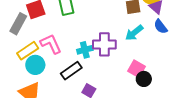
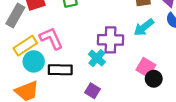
cyan cross: (85, 50) -> (97, 58), moved, turned -35
black rectangle: (71, 71) -> (60, 70), moved, turned 35

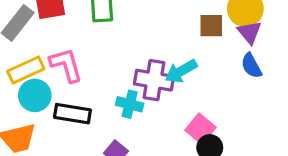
cyan arrow: (144, 27) -> (181, 71), moved
cyan cross: (97, 58) -> (130, 104), turned -35

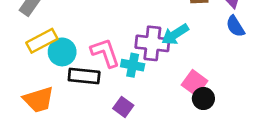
pink L-shape: (66, 65) -> (105, 53), moved
cyan circle: (35, 95) -> (62, 52), moved

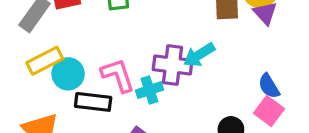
blue semicircle: (235, 26) -> (269, 86), moved
cyan cross: (133, 65) -> (149, 90), turned -30
pink square: (195, 83) -> (269, 111), moved

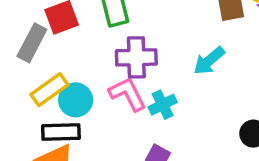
purple cross: (173, 65) -> (136, 57), moved
black rectangle: (93, 102) -> (61, 132), moved

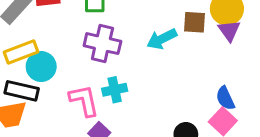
cyan arrow: (209, 61) -> (162, 39), moved
pink L-shape: (128, 94) -> (84, 100), moved

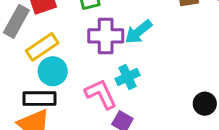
cyan arrow: (162, 39) -> (138, 32), moved
yellow rectangle: (21, 52) -> (42, 47), moved

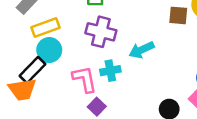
cyan arrow: (138, 32) -> (142, 50), moved
black rectangle: (40, 99) -> (32, 70), turned -60

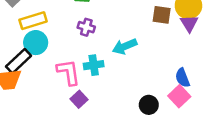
purple cross: (101, 32) -> (86, 27), size x0.6

